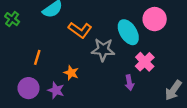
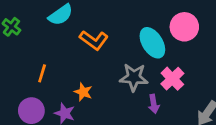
gray star: (103, 50) -> (134, 77), moved

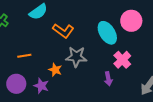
orange line: (42, 73) -> (24, 56), turned 64
gray star: (134, 77) -> (76, 57), moved

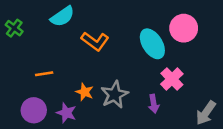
gray star: (76, 57) -> (115, 95), moved, turned -30

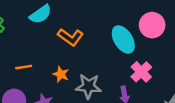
orange star: (85, 92) -> (61, 74), moved
gray star: (115, 95) -> (88, 86), turned 30

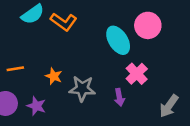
orange L-shape: (70, 37) -> (64, 22), moved

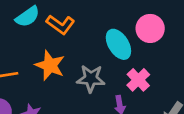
orange star: (54, 76) -> (50, 65), moved, size x1.6
gray star: (82, 89) -> (91, 79), moved

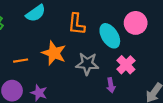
orange L-shape: (60, 25) -> (76, 24), moved, turned 60

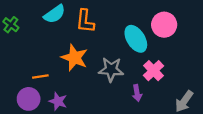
orange L-shape: (76, 24) -> (85, 21), moved
orange line: (21, 61) -> (40, 77), moved

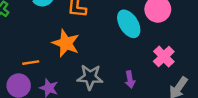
gray star: (111, 69) -> (90, 77), moved
pink cross: (154, 71) -> (164, 56), moved

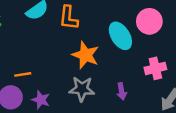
orange star: (66, 43) -> (85, 55), moved
pink cross: (164, 56) -> (155, 68), turned 30

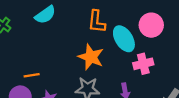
orange L-shape: (69, 18) -> (97, 22), moved
pink cross: (155, 68) -> (143, 64), moved

